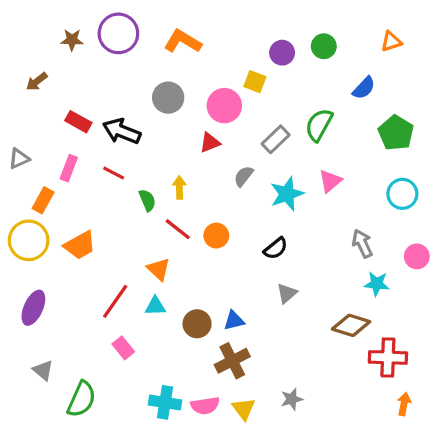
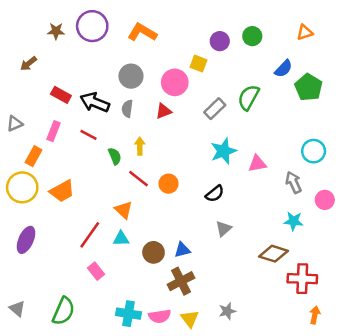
green pentagon: (396, 133) -> (309, 87), moved
gray semicircle: (244, 176) -> (127, 109), moved, turned -30
pink triangle: (330, 181) -> (257, 164), moved, turned 30
gray arrow: (362, 244) -> (294, 182), moved
gray triangle: (43, 370) -> (17, 309), moved

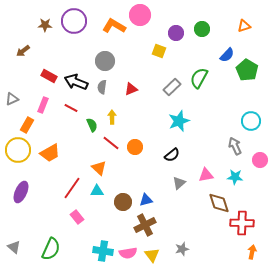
pink circle: (175, 82) -> (140, 15), moved
pink triangle: (257, 164) -> (206, 175), moved
brown diamond: (274, 254) -> (219, 203), turned 55

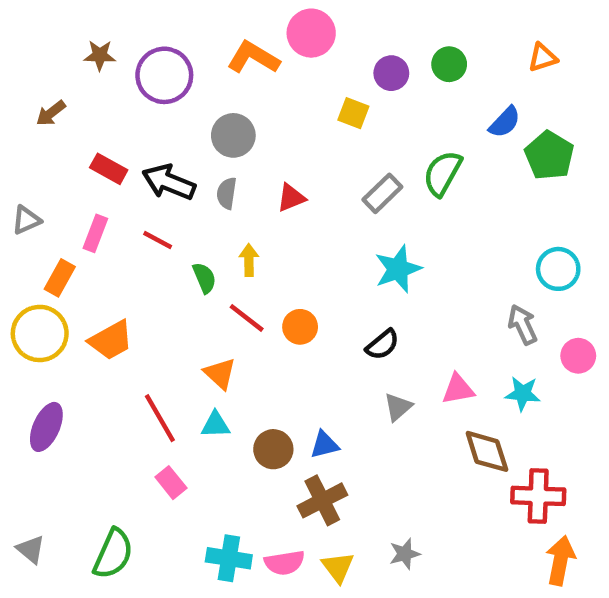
purple circle: (74, 21) -> (164, 75), moved
red line: (72, 188) -> (160, 418), turned -65
orange arrow: (252, 252) -> (560, 560), size x1.5

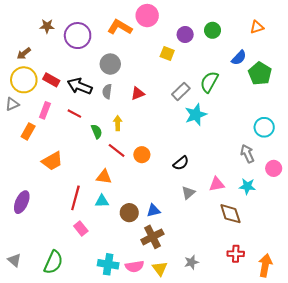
cyan star: (398, 269) -> (196, 115), moved
yellow circle: (40, 333) -> (24, 80), moved
orange triangle: (220, 374) -> (104, 177), turned -35
red line: (160, 418) -> (75, 198), turned 45
red cross: (538, 496) -> (236, 254), moved, size x0.7

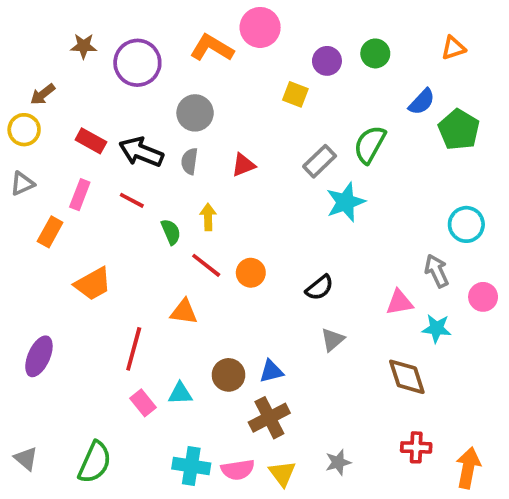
yellow circle: (24, 80) -> (24, 130), moved, size x0.7
pink triangle: (217, 184) -> (399, 302), moved
cyan triangle: (102, 201) -> (180, 394), moved

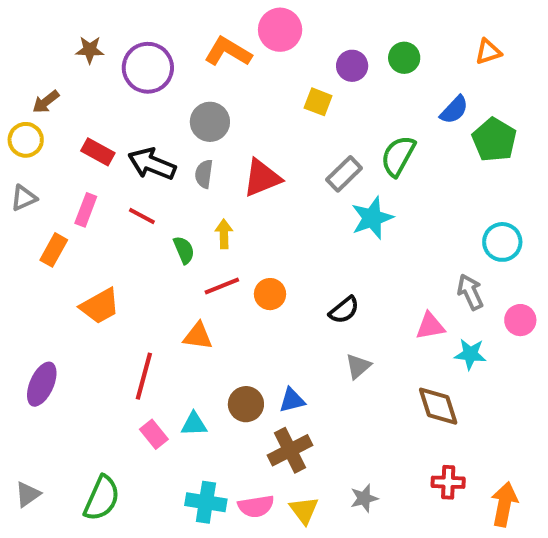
red triangle: (243, 165) -> (262, 178), size x1.5
red line: (206, 265) -> (222, 286), turned -60
gray triangle: (26, 459) -> (28, 494), turned 45

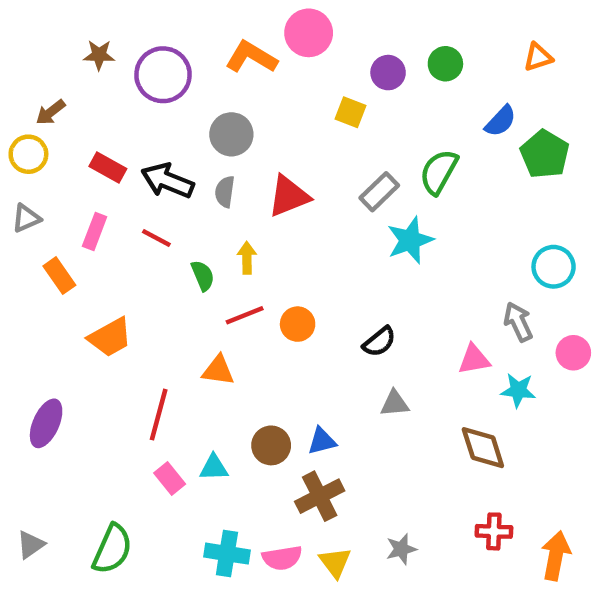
orange rectangle: (54, 250) -> (59, 276), turned -64
gray triangle: (358, 366) -> (395, 404), turned 36

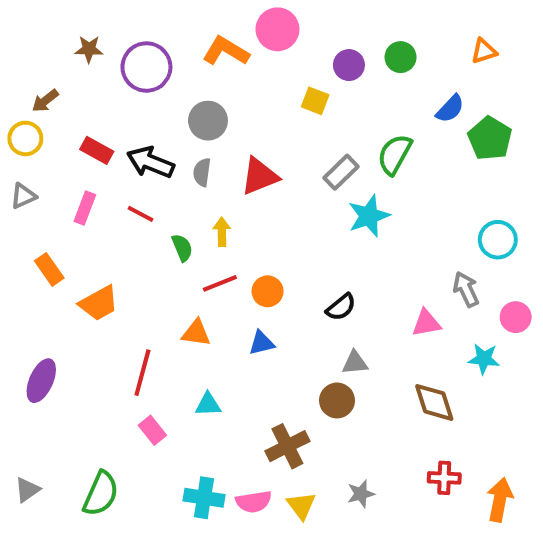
orange rectangle: (59, 276) -> (49, 269), moved
cyan star: (518, 390) -> (484, 359), moved
blue triangle: (322, 441) -> (262, 343), moved
brown circle: (271, 445) -> (337, 400), moved
cyan triangle: (214, 467) -> (208, 404), moved

